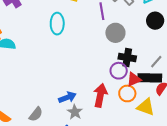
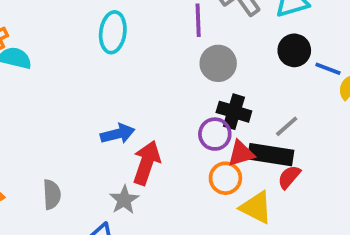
red arrow: (100, 95) -> (147, 163), moved
blue arrow: (67, 97) -> (118, 134), moved
gray semicircle: (36, 114) -> (52, 194), turned -49

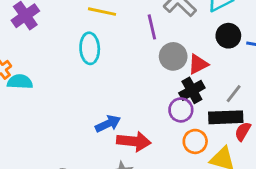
black cross: (234, 112) -> (192, 90), turned -35
red triangle: (241, 154) -> (198, 64), moved
red arrow: (147, 163) -> (134, 141), turned 88

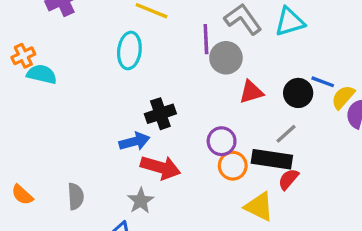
black circle: (228, 36) -> (298, 93), moved
gray circle: (173, 56) -> (226, 58), moved
black cross: (192, 90) -> (160, 114), moved
orange circle: (195, 141) -> (233, 166), moved

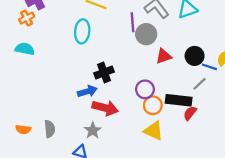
orange cross: (23, 56) -> (27, 18), moved
blue line: (323, 82) -> (209, 67), moved
gray line: (286, 134) -> (199, 84), moved
orange semicircle: (22, 195) -> (23, 129), moved, turned -32
yellow triangle: (259, 207) -> (153, 131), moved

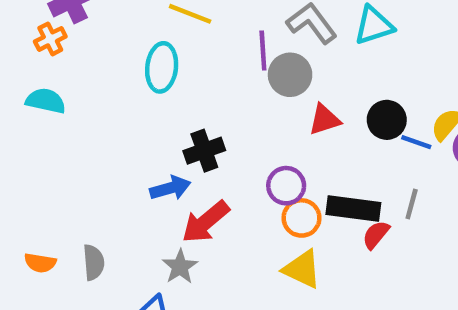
gray line: (199, 84) -> (412, 204), moved, turned -32
red arrow: (105, 108) -> (206, 222), turned 125

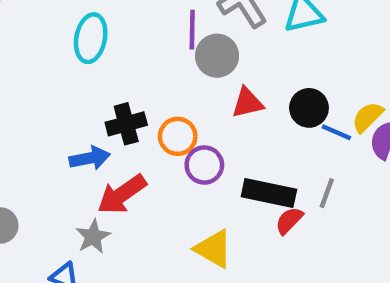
orange circle: (302, 218) -> (178, 136), moved

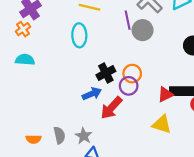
red triangle: (247, 103) -> (165, 94), moved
purple circle: (204, 165) -> (129, 86), moved
gray star: (93, 237) -> (84, 136), moved

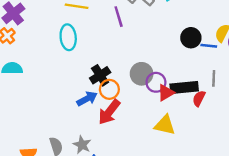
gray circle: (143, 30) -> (142, 74), moved
orange circle: (132, 74) -> (109, 89), moved
purple circle: (129, 86) -> (156, 82), moved

